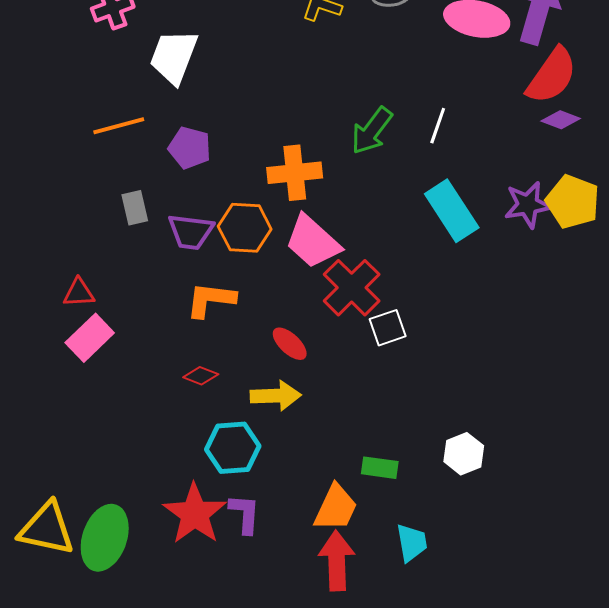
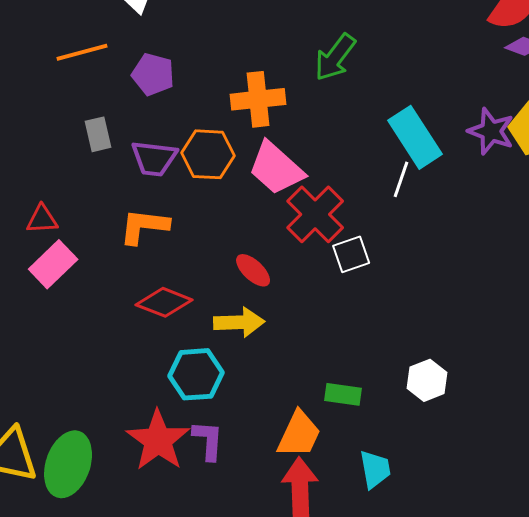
white line: (438, 126) -> (401, 179), moved
purple star: (528, 205) -> (491, 131), turned 30
orange L-shape: (211, 300) -> (144, 226), moved
red diamond: (201, 376) -> (164, 302), size x1.6

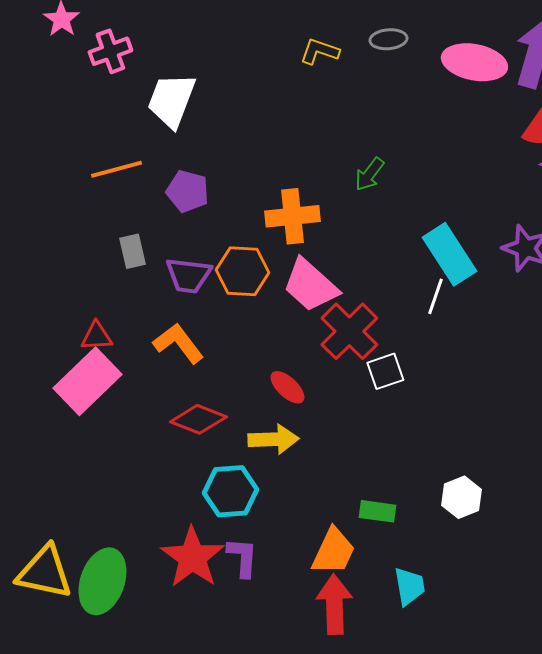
green arrow: (335, 57) -> (369, 174), size x0.7
red triangle: (42, 219) -> (96, 336), moved
orange L-shape: (144, 226) -> (178, 343), turned 46
pink rectangle: (53, 264) -> (87, 381), size x1.4

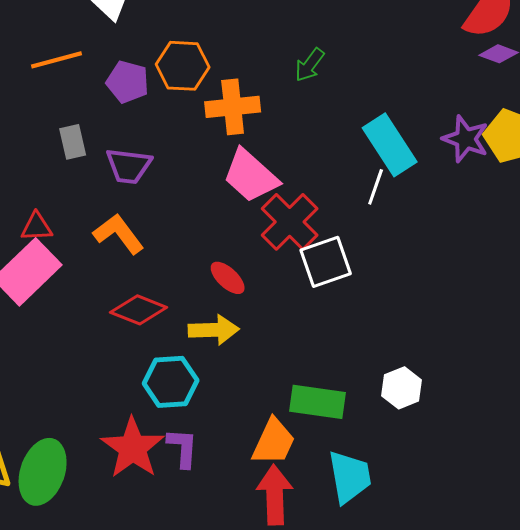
orange hexagon: (242, 271) -> (183, 66), moved
white square: (385, 371) -> (326, 262), size x1.4
green rectangle: (377, 511) -> (318, 402), size x1.5
cyan trapezoid: (409, 586) -> (350, 477), size x1.4

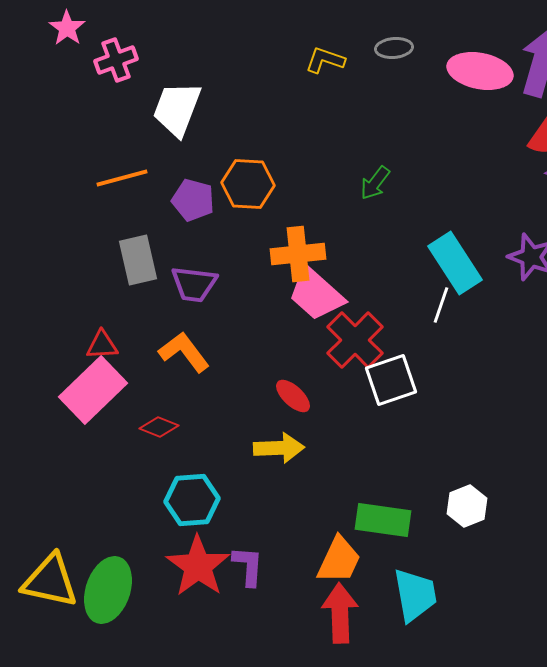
orange cross: (233, 107) -> (298, 254), moved
gray rectangle: (73, 142) -> (138, 260), size x1.4
red diamond: (139, 310) -> (159, 427), moved, size x0.7
cyan hexagon: (171, 382) -> (192, 500), moved

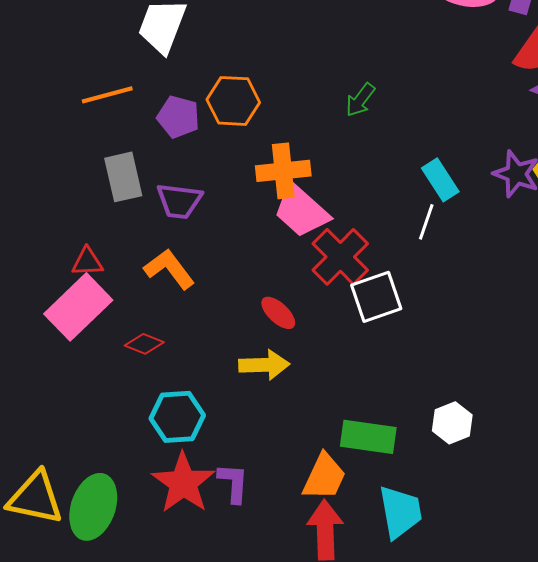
cyan rectangle: (455, 263) -> (440, 180), size x0.7

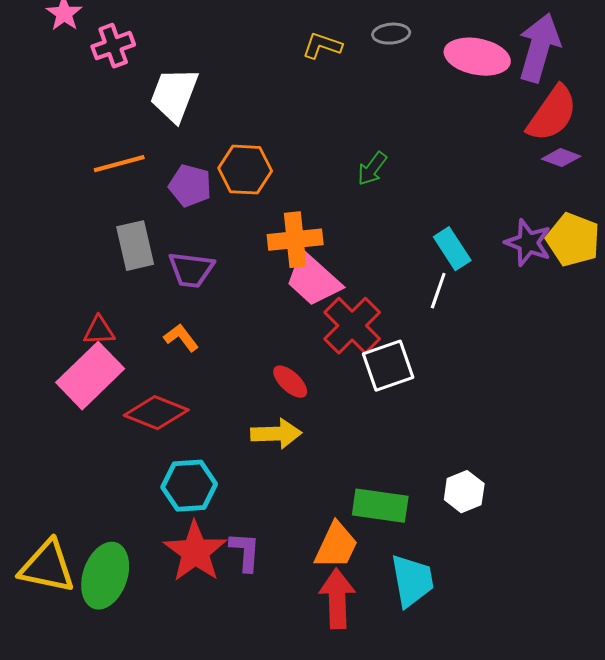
orange L-shape: (169, 269) -> (181, 338), size x0.7
red diamond: (144, 344) -> (156, 413), size x1.6

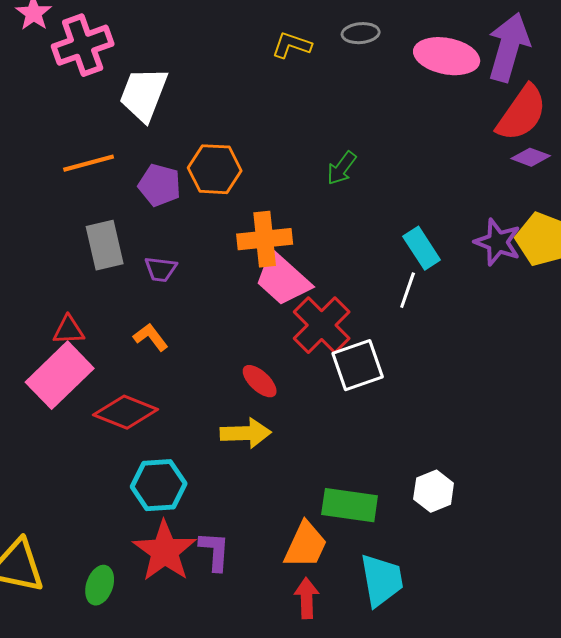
pink cross: (113, 46) -> (83, 45), size x1.4
purple trapezoid: (191, 270) -> (161, 269), size x0.7
green ellipse: (105, 576) -> (100, 585), moved, size x0.6
red arrow: (337, 599) -> (307, 598), size x0.7

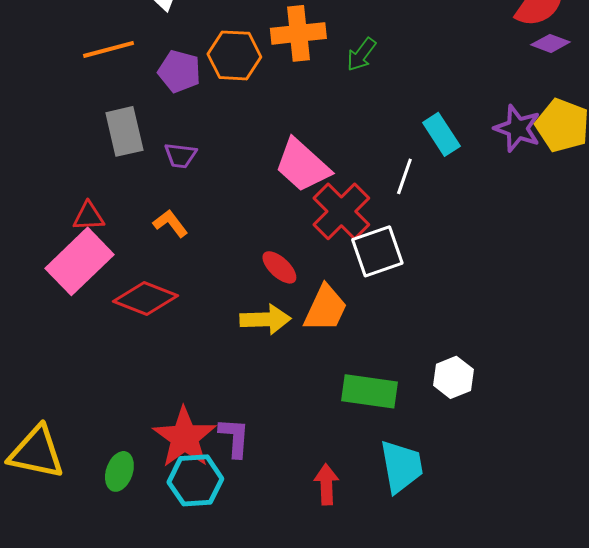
orange cross: (265, 239) -> (298, 33), moved
white line: (408, 290) -> (404, 176), moved
cyan hexagon: (159, 485) -> (195, 480), moved
orange trapezoid: (306, 545) -> (325, 308), moved

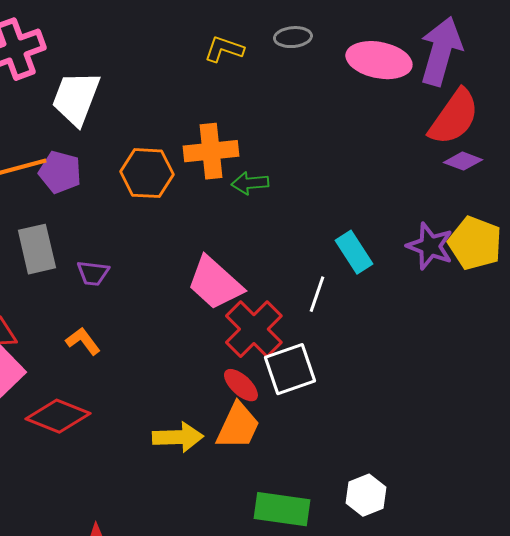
green arrow: (361, 54) -> (250, 183), moved, turned 48
purple pentagon: (179, 71) -> (60, 172), moved
red ellipse: (279, 267) -> (241, 385), moved

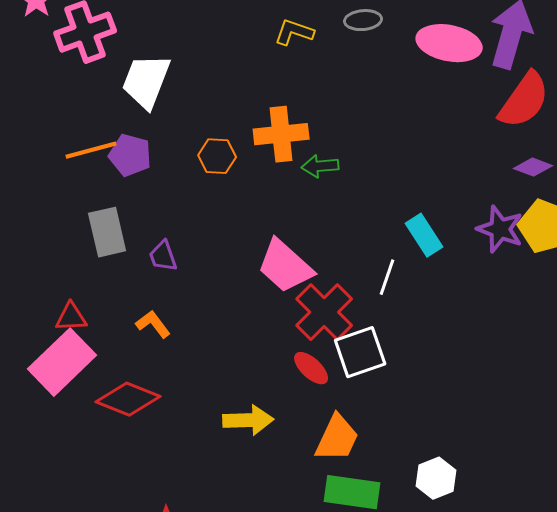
purple diamond: (463, 161) -> (533, 167), moved
orange hexagon: (147, 173) -> (217, 156), size x0.7
purple trapezoid: (93, 273) -> (163, 256), turned 64
orange trapezoid: (238, 426) -> (337, 438), moved

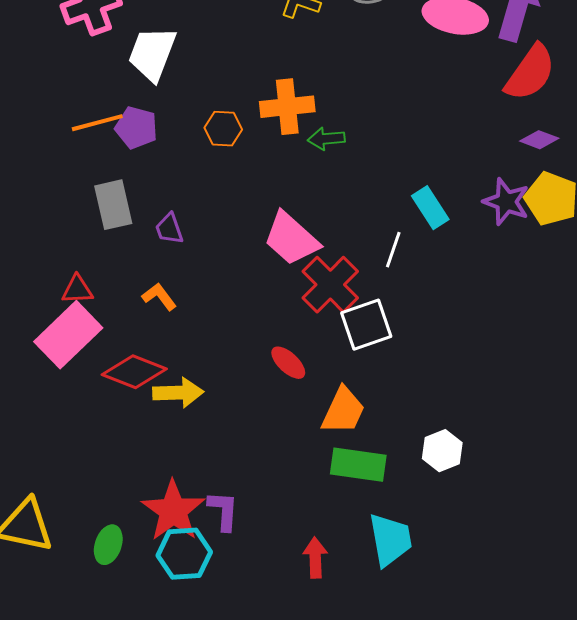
red ellipse: (311, 368) -> (288, 363), moved
yellow arrow: (248, 420) -> (178, 393), moved

